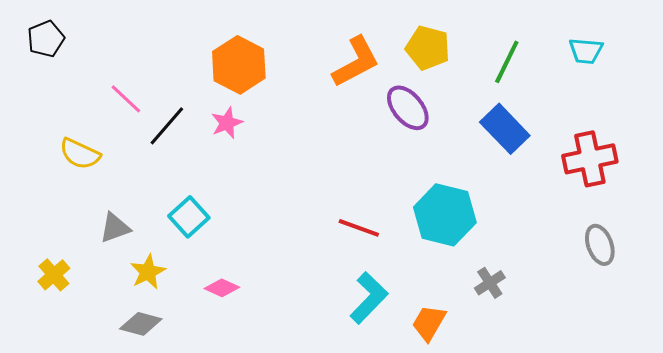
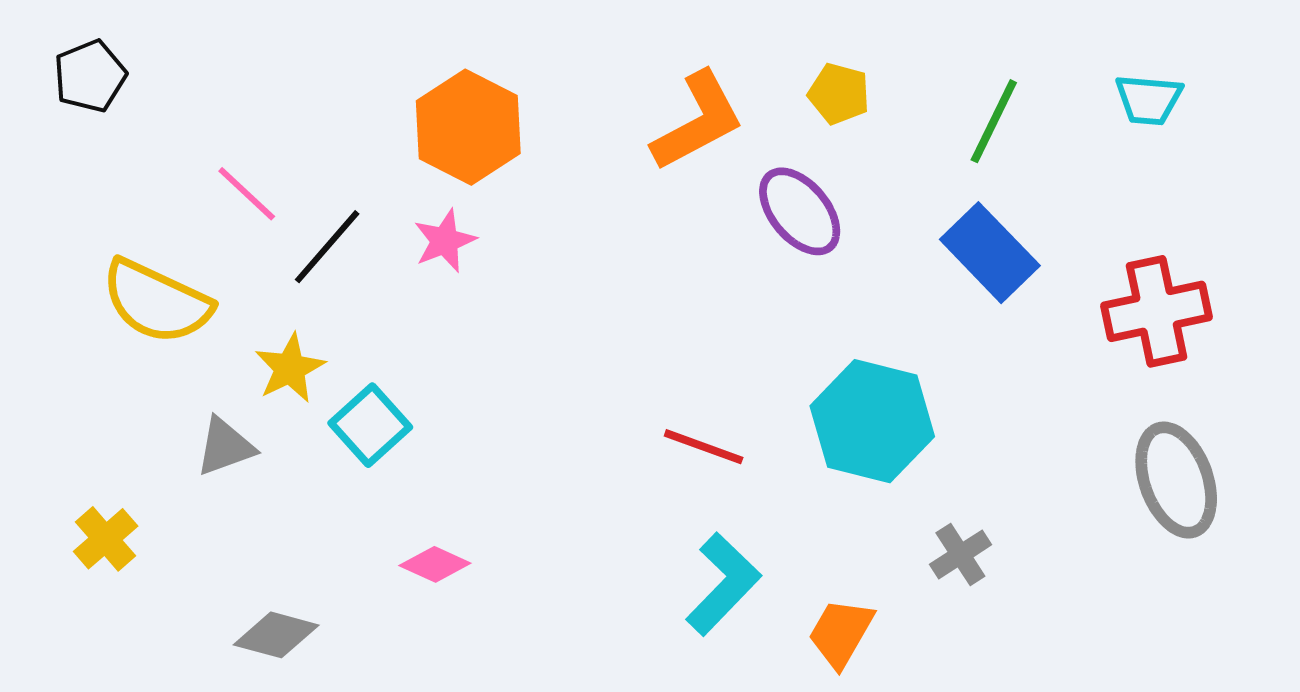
yellow pentagon: (428, 48) -> (839, 94), size x0.7
yellow semicircle: (80, 154) -> (157, 302), size x1.4
gray ellipse: (600, 245) -> (1176, 480), size x1.4
yellow star: (148, 272) -> (290, 368), moved

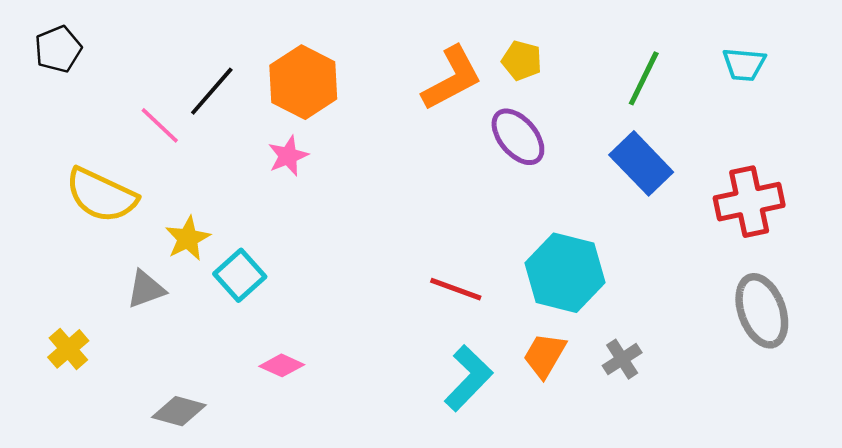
yellow pentagon: (839, 94) -> (522, 61), moved
black line: (327, 247) -> (212, 91), moved
orange trapezoid: (841, 633) -> (545, 355), moved

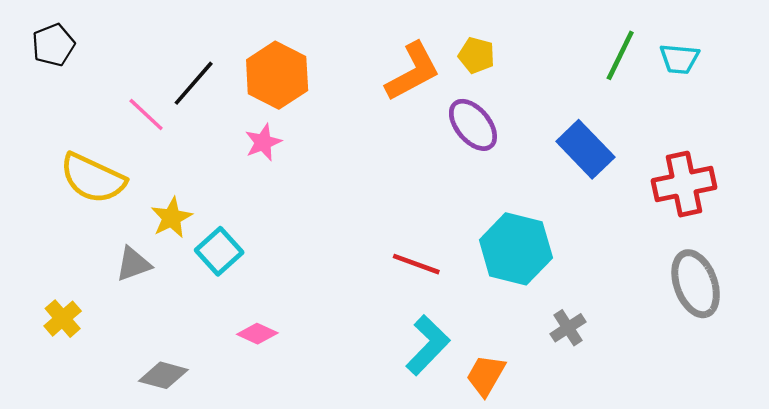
green line: (644, 78) -> (620, 55), moved
orange trapezoid: (545, 355) -> (486, 375), moved

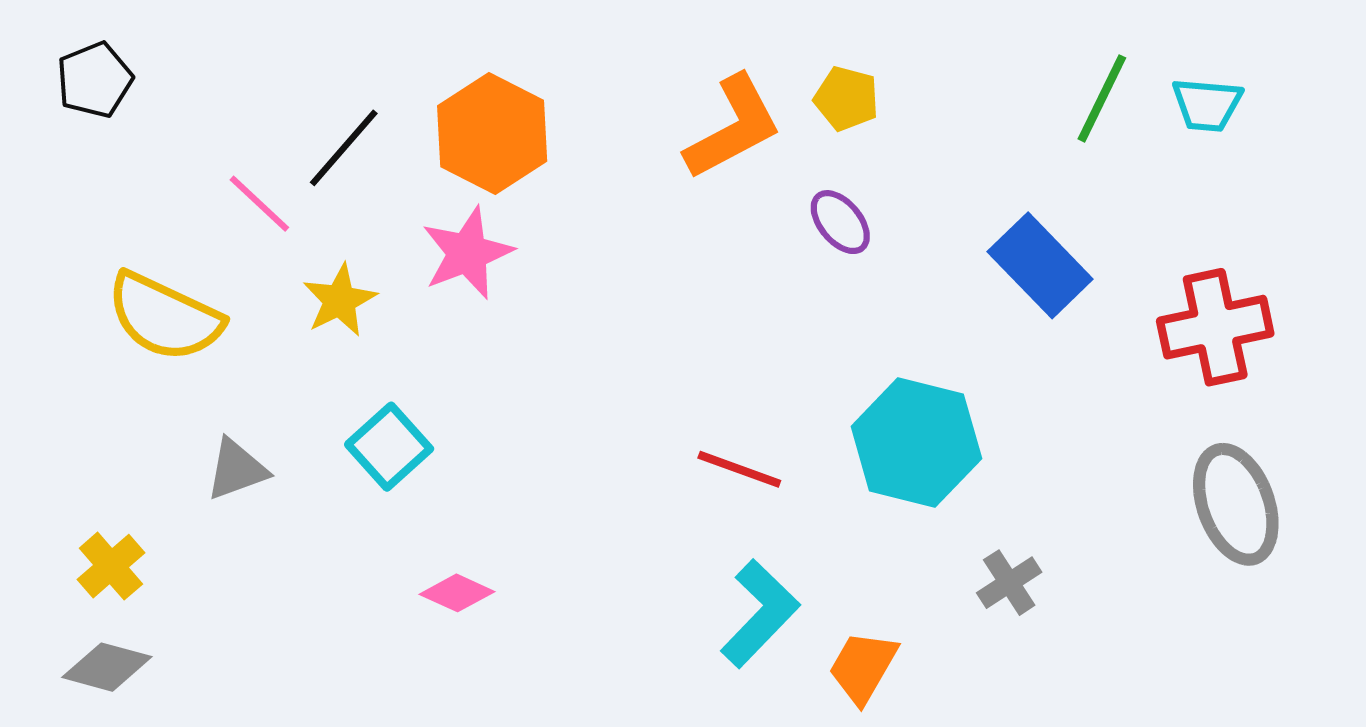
purple ellipse: (473, 125) -> (840, 222), size x0.7
pink star: (263, 142) -> (467, 253), size x1.4
yellow star: (172, 218) -> (340, 300), moved
gray diamond: (163, 375) -> (107, 667), moved

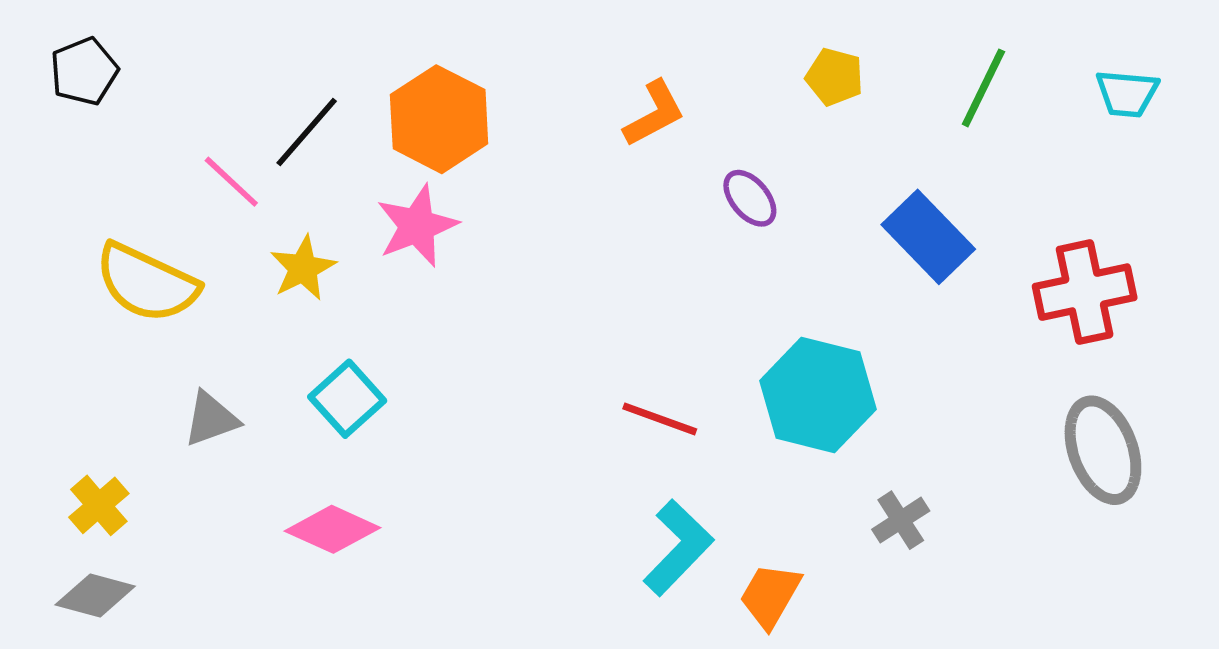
yellow pentagon: (846, 98) -> (834, 77), moved
cyan trapezoid: (1207, 105) -> (1127, 93), moved
orange L-shape: (733, 127) -> (654, 114), size x0.7
pink diamond: (457, 593) -> (332, 529), moved, size x1.4

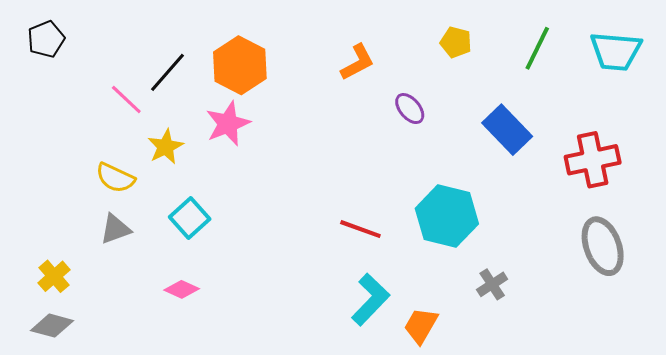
cyan trapezoid: (1127, 93) -> (616, 51), size x1.5
yellow semicircle: (147, 283) -> (115, 178), moved, size x0.7
pink diamond: (332, 529) -> (182, 289), size x0.7

